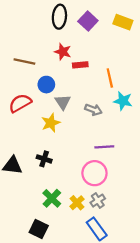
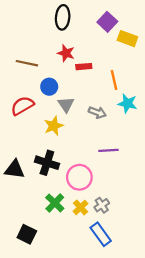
purple square: (88, 21) -> (107, 22), moved
yellow rectangle: (123, 22) -> (127, 39), moved
black cross: (44, 159) -> (47, 163), size x1.5
pink circle: (94, 173) -> (79, 177), moved
black square: (39, 229) -> (27, 234), moved

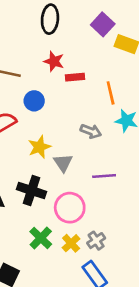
gray triangle: (66, 105) -> (63, 163), moved

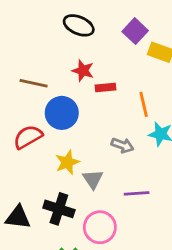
black ellipse: (50, 19) -> (79, 25), turned -72
blue circle: (34, 101) -> (62, 113), size x1.5

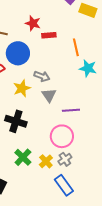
gray arrow: (122, 145) -> (42, 76), moved
gray triangle: (93, 179) -> (49, 95), moved
pink circle: (100, 227) -> (62, 136), moved

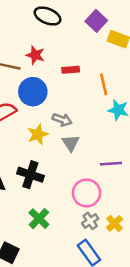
red star: (33, 23) -> (35, 55), moved
purple line: (71, 110) -> (111, 164), moved
yellow cross: (46, 161) -> (115, 223), moved

